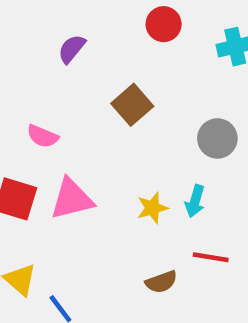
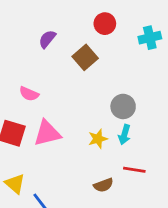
brown square: (132, 105) -> (85, 57), moved
gray circle: (217, 138) -> (123, 106), moved

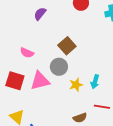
brown square: (85, 57) -> (67, 46), moved
gray circle: (123, 106) -> (59, 67), moved

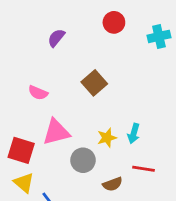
gray circle: (59, 67) -> (83, 160), moved
red square: (15, 81) -> (21, 150), moved

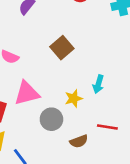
cyan arrow: (134, 133) -> (98, 84), moved

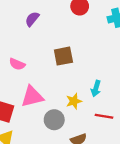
brown square: (62, 48) -> (63, 56), turned 30
red line: (107, 127) -> (104, 116), moved

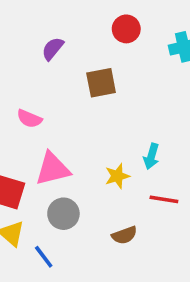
brown square: (63, 56) -> (101, 83), moved
gray circle: (54, 120) -> (63, 214), moved

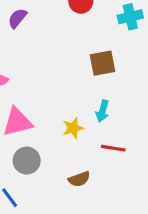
brown square: (101, 83) -> (102, 63), moved

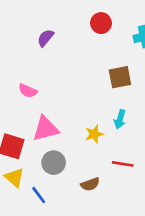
red line: (113, 148) -> (123, 164), moved
brown semicircle: (79, 179) -> (90, 184), moved

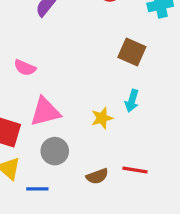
brown square: (120, 77) -> (132, 52), turned 35
red line: (123, 164) -> (135, 170), moved
blue line: (39, 195) -> (37, 189), turned -54

